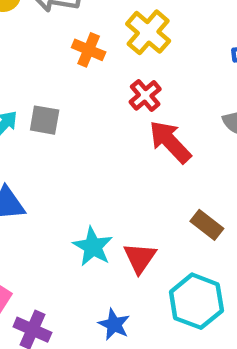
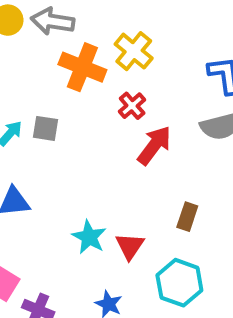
orange cross: (89, 50) -> (82, 67), size x1.6
red arrow: (170, 142) -> (154, 145), turned 81
brown rectangle: (207, 225) -> (187, 217), turned 72

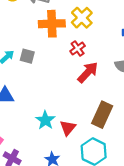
orange cross: (82, 67) -> (52, 24), turned -30
brown rectangle: (187, 217) -> (102, 115), size x1.6

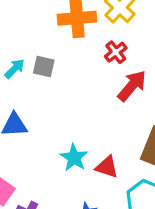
red triangle: (68, 128) -> (107, 167), turned -49

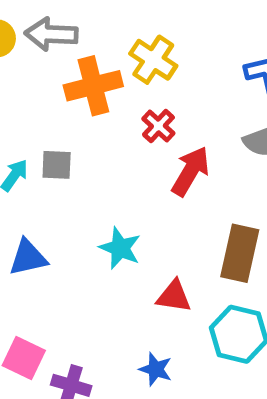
cyan star: (74, 158) -> (120, 248), moved

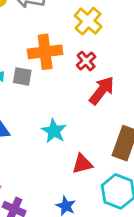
orange cross: (93, 86) -> (45, 52), moved
red triangle: (174, 296) -> (82, 164), turned -30

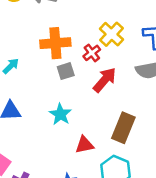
yellow cross: (88, 21) -> (112, 34), moved
gray square: (22, 76) -> (66, 71), moved, turned -30

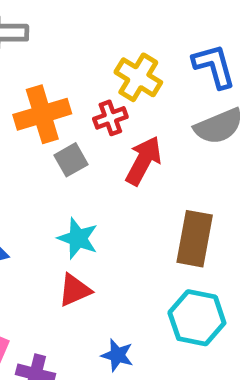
red cross: (92, 53) -> (110, 118), turned 30
red triangle: (85, 145) -> (75, 290), moved

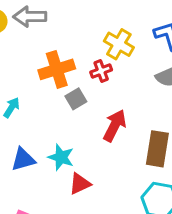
red arrow: (143, 161) -> (115, 126), moved
cyan star: (78, 238) -> (61, 157), moved

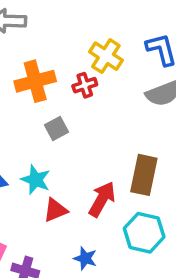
gray square: (76, 99) -> (56, 129), moved
red arrow: (115, 126) -> (102, 199), moved

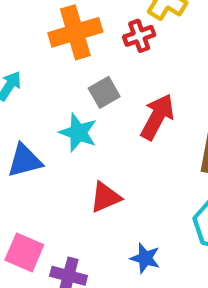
cyan star: (36, 180) -> (78, 133), moved
red arrow: (102, 199) -> (157, 117), moved

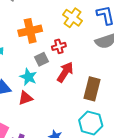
red cross: (139, 36) -> (59, 46), moved
red triangle: (105, 197) -> (25, 98), moved

